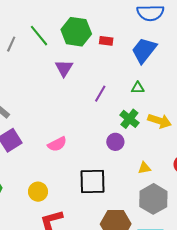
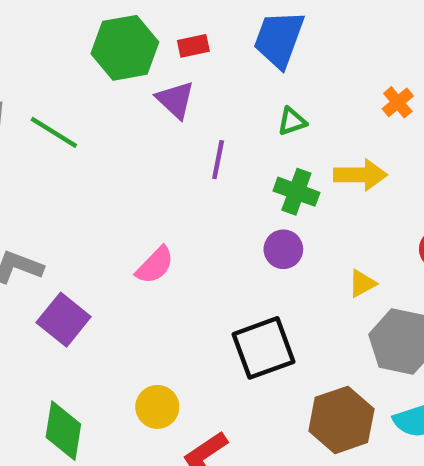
green line: (39, 36) -> (54, 132), moved
purple triangle: (64, 68) -> (175, 100), moved
pink semicircle: (57, 144) -> (155, 265), moved

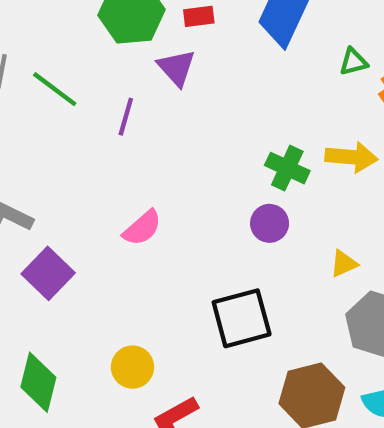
green triangle: (292, 121) -> (353, 62), moved
purple line: (218, 160) -> (126, 117), moved

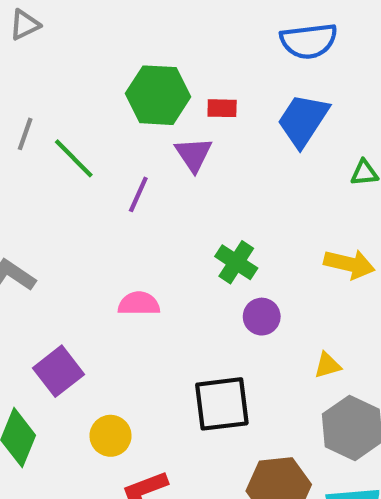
green cross: (287, 168) -> (236, 262), moved
pink semicircle: (142, 228) -> (139, 304), turned -147
purple square: (48, 273) -> (59, 371), moved

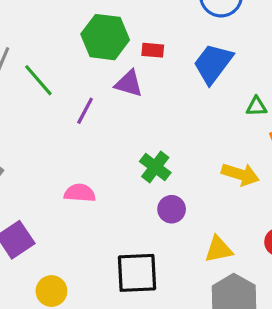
purple triangle: (194, 154) -> (129, 83), turned -44
yellow triangle: (327, 365) -> (218, 249), size x1.4

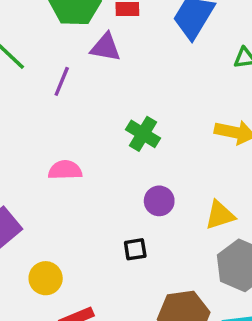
purple circle: (172, 209) -> (159, 201), moved
black square: (137, 273) -> (135, 249), size x0.5

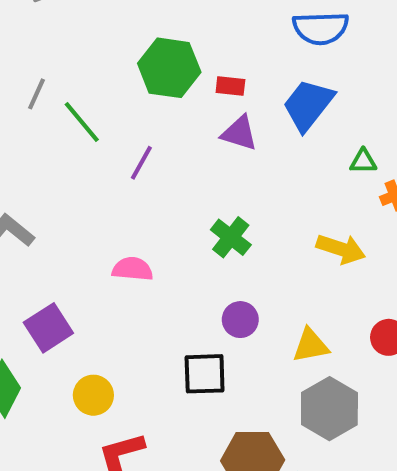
purple triangle: (106, 47) -> (239, 133), moved
black square: (135, 249) -> (205, 374), size x1.6

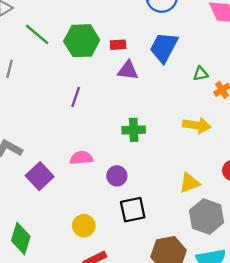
green line: (82, 122) -> (37, 34), moved
green cross: (231, 237) -> (134, 130), turned -30
purple circle: (240, 320) -> (117, 176), moved
purple square: (48, 328) -> (40, 176), moved
yellow circle: (93, 395) -> (84, 226), moved

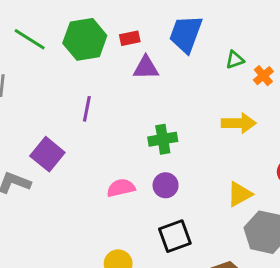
pink semicircle: (81, 158) -> (121, 188), moved
purple square: (40, 176) -> (47, 154), moved
purple circle: (117, 176) -> (166, 185), moved

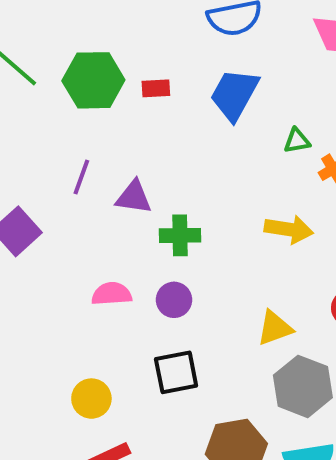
purple triangle: (146, 68) -> (134, 197), moved

